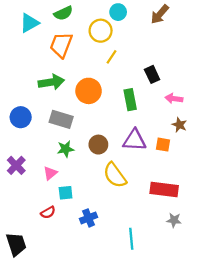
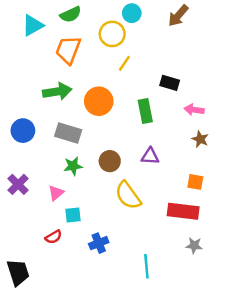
black rectangle: (152, 74) -> (170, 83), turned -49
purple triangle: (135, 140) -> (150, 156), size x0.7
orange square: (163, 145) -> (195, 182), moved

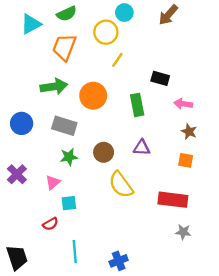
orange square: (195, 182) -> (186, 160), moved
blue cross: (99, 243) -> (119, 261), moved
cyan line: (146, 266) -> (75, 252), moved

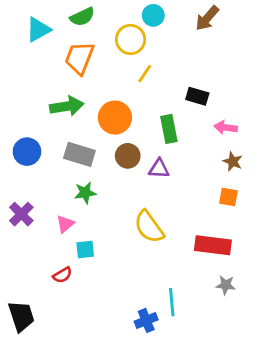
purple triangle: (142, 148) -> (159, 169), moved
brown circle: (104, 152) -> (128, 156), moved
cyan line: (75, 252) -> (172, 302), moved

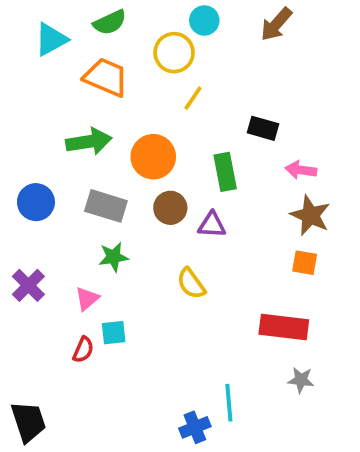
orange trapezoid: (79, 58) -> (106, 77), turned 92
brown star: (233, 162) -> (310, 215), size x1.5
yellow semicircle: (149, 227) -> (191, 283), moved, size x0.7
red semicircle: (62, 275) -> (83, 350), moved, turned -36

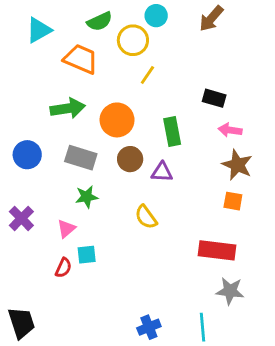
green semicircle: (110, 22) -> (100, 21), moved
black rectangle: (263, 128) -> (214, 98), moved
gray star: (301, 380) -> (230, 291), size x1.4
cyan line: (229, 403) -> (203, 327), moved

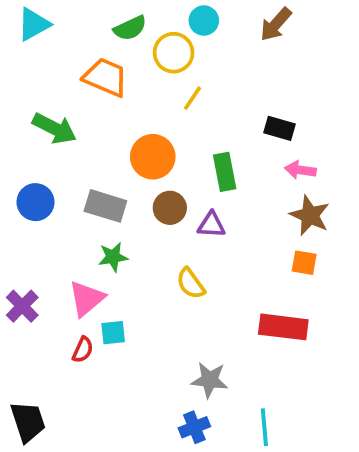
cyan triangle: (39, 30) -> (34, 24), moved
green arrow: (68, 108) -> (54, 128), moved, turned 36
purple cross: (21, 218) -> (22, 306), moved
pink triangle: (66, 229) -> (87, 299), size x1.5
gray star: (230, 291) -> (210, 380), moved

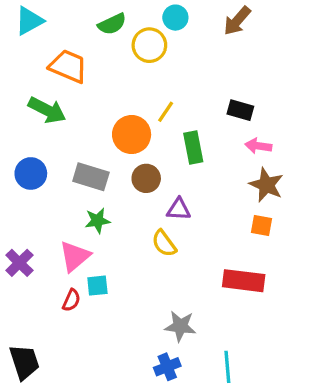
orange trapezoid: (105, 77) -> (68, 66), moved
yellow line: (192, 98) -> (166, 112), moved
purple triangle: (211, 225) -> (179, 209), moved

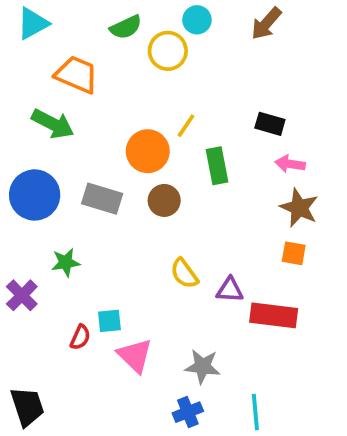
blue circle: (31, 173) -> (35, 195), size x1.4
purple triangle: (179, 209) -> (230, 290), moved
green star: (97, 221) -> (66, 262), moved
pink triangle: (75, 256) -> (135, 356), moved, turned -36

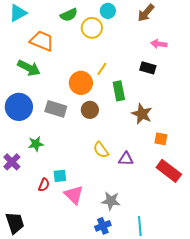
pink arrow: (290, 164) -> (159, 44), moved
brown star: (299, 208) -> (142, 114), moved
red rectangle: (274, 315) -> (169, 171), moved, turned 30

